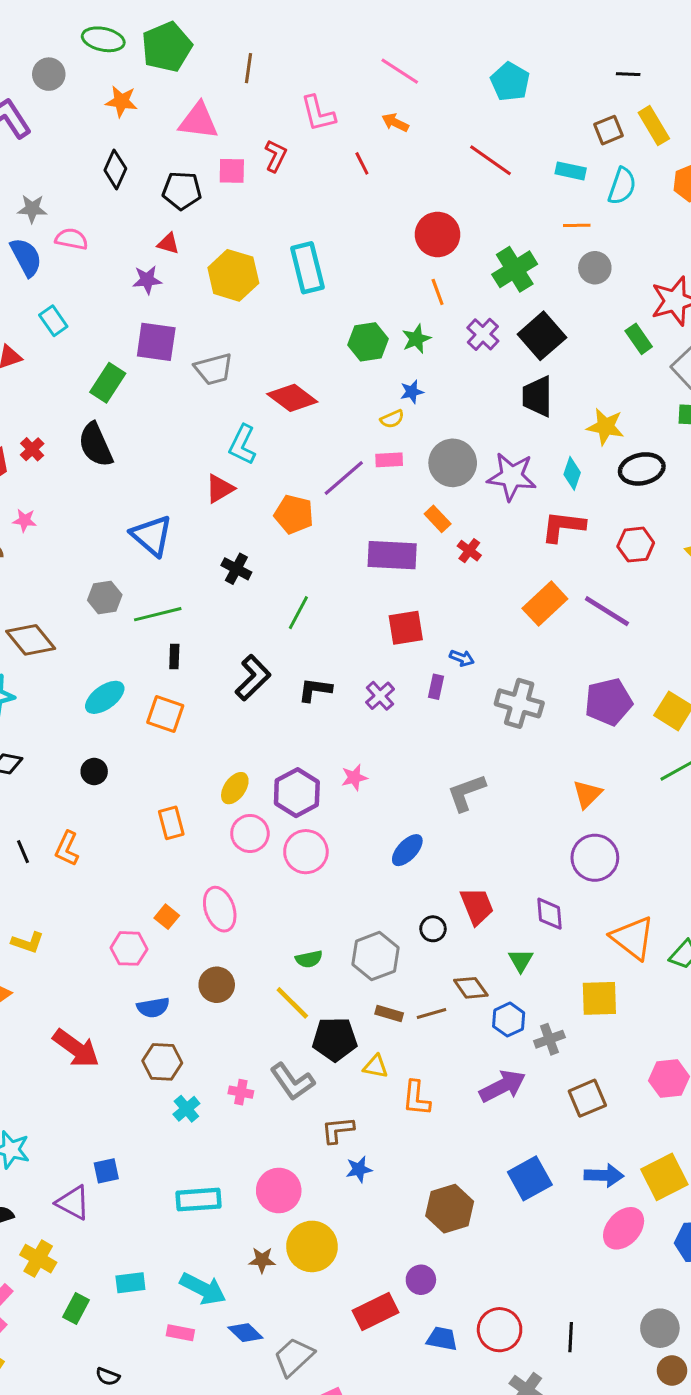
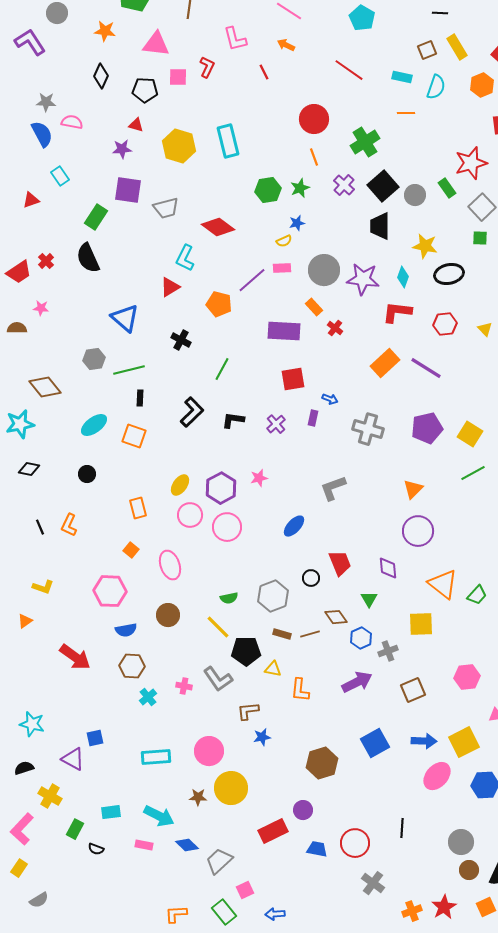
gray circle: (595, 268) -> (415, 195), moved
orange square: (167, 917) -> (131, 550), moved
pink hexagon: (129, 948) -> (110, 591), size x1.4
black line: (571, 1337) -> (402, 828), moved
black semicircle: (108, 1377) -> (96, 849), moved

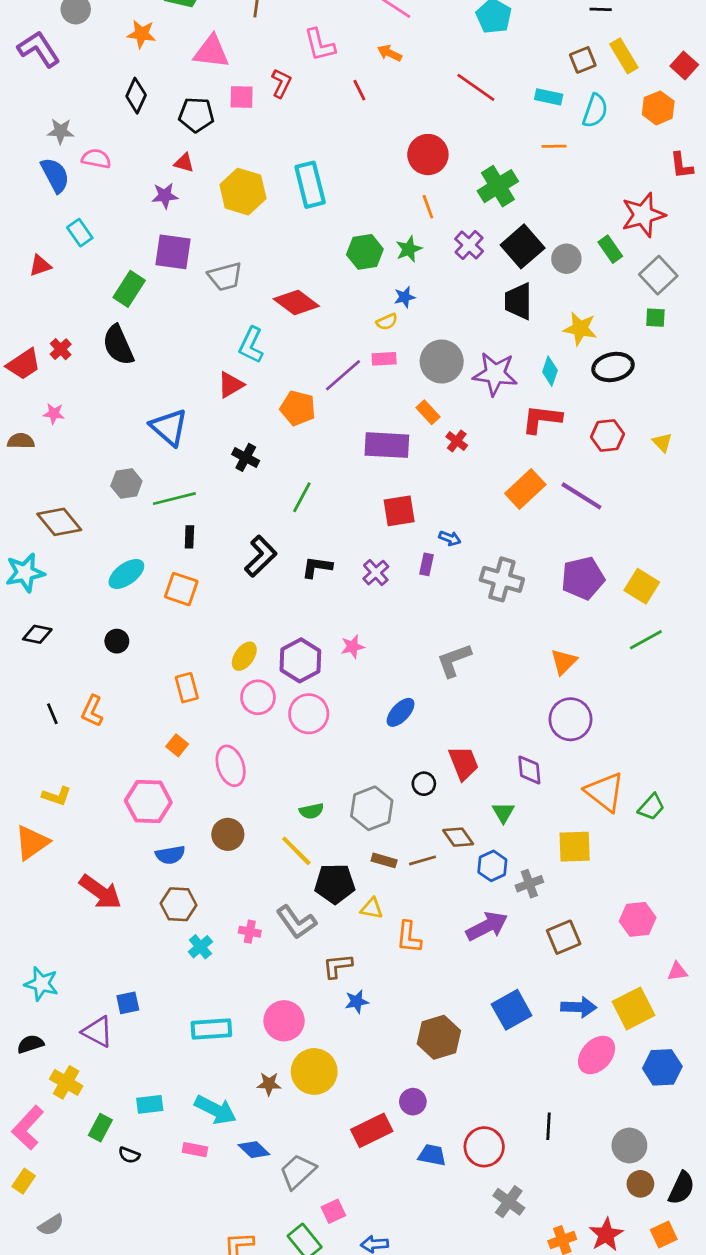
orange triangle: (25, 621) -> (32, 843), size x1.8

